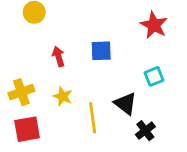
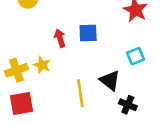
red arrow: (58, 56) -> (60, 38), moved
yellow star: (63, 96) -> (42, 65), moved
black cross: (145, 131) -> (128, 105), turned -30

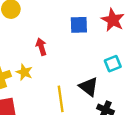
blue square: (88, 33) -> (79, 25), moved

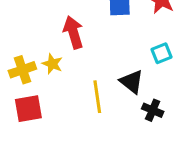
red arrow: (41, 47) -> (73, 32), size x1.5

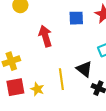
yellow star: (52, 64) -> (37, 89), moved

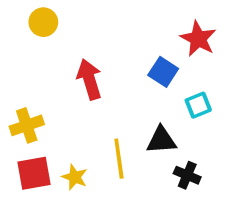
blue square: (76, 18) -> (163, 72), moved, turned 35
black triangle: (84, 69) -> (161, 140), turned -42

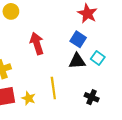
red star: (198, 39) -> (87, 14), moved
cyan square: (198, 105) -> (98, 58), turned -32
black triangle: (161, 140) -> (77, 61), moved

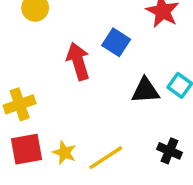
blue square: (78, 39) -> (116, 42), moved
yellow line: (53, 88) -> (106, 158), moved, turned 65

